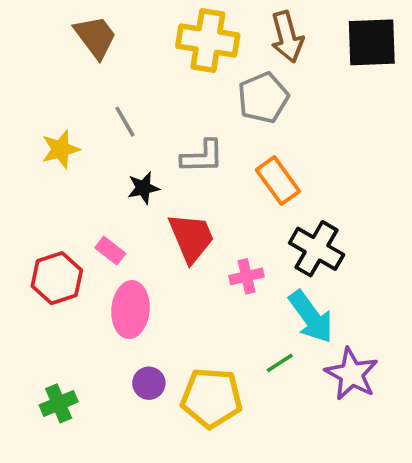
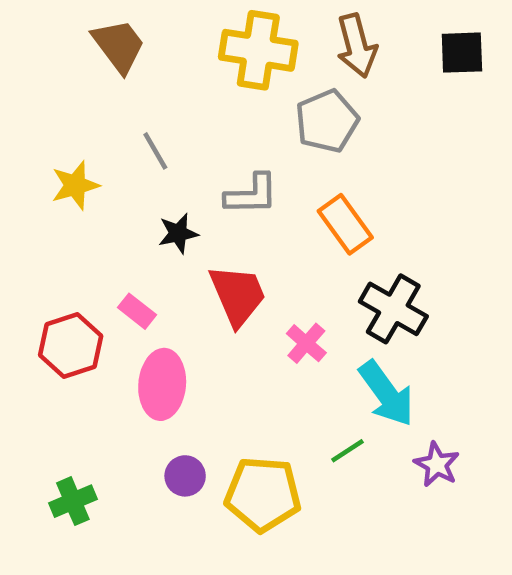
black square: (372, 42) -> (462, 53), size x0.7
pink cross: (247, 276) -> (306, 343), turned -36
purple star: (352, 374) -> (437, 465), size x0.7

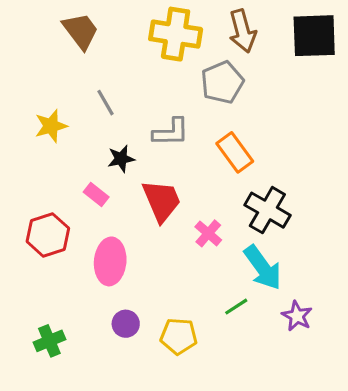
black square: (462, 53) -> (314, 36), size x1.5
pink rectangle: (137, 311) -> (96, 194), moved
yellow pentagon: (263, 494) -> (179, 336), size x0.7

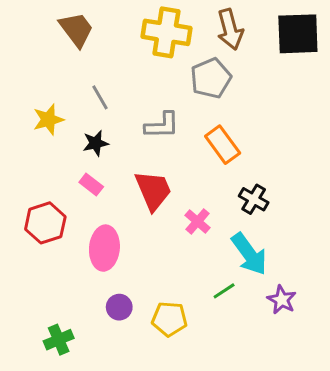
black star: (121, 159) -> (96, 143), moved
black cross: (267, 210) -> (254, 199), size x0.7
green cross: (49, 341) -> (59, 340), moved

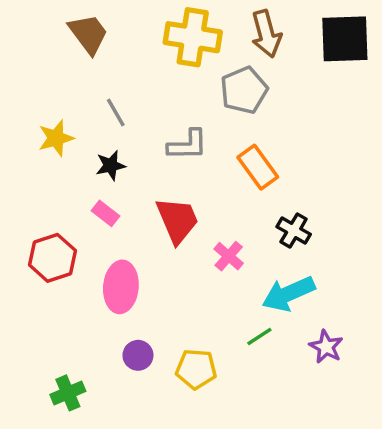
cyan arrow: (249, 254) -> (288, 294), turned 102

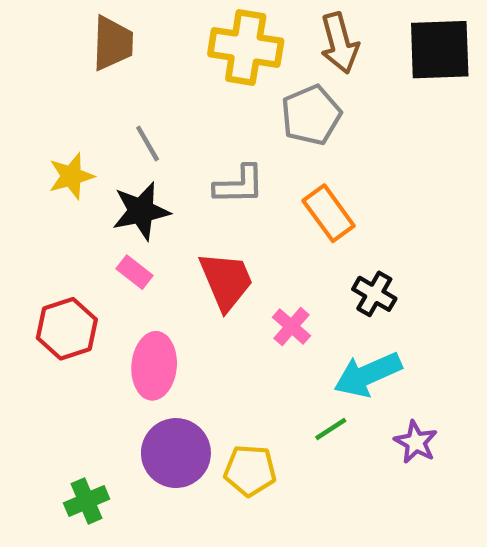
brown trapezoid: (88, 34) -> (113, 43), turned 39
black star: (111, 165) -> (141, 211), size x1.5
purple circle: (138, 355) -> (176, 453), size x1.8

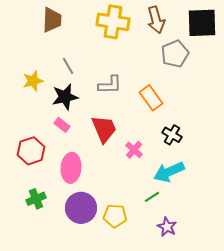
gray pentagon: (311, 115) -> (175, 54), moved
purple star: (416, 442) -> (167, 227), moved
green cross: (87, 501) -> (36, 199), moved

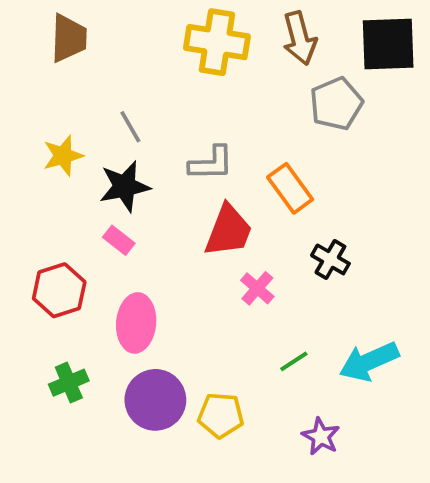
brown trapezoid: (52, 20) -> (69, 38), moved
red trapezoid: (104, 129) -> (228, 231), moved, turned 44
cyan arrow: (169, 172) -> (369, 361), moved
green line: (152, 197) -> (294, 361), moved

